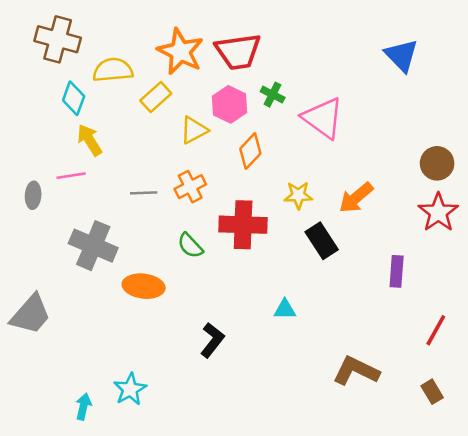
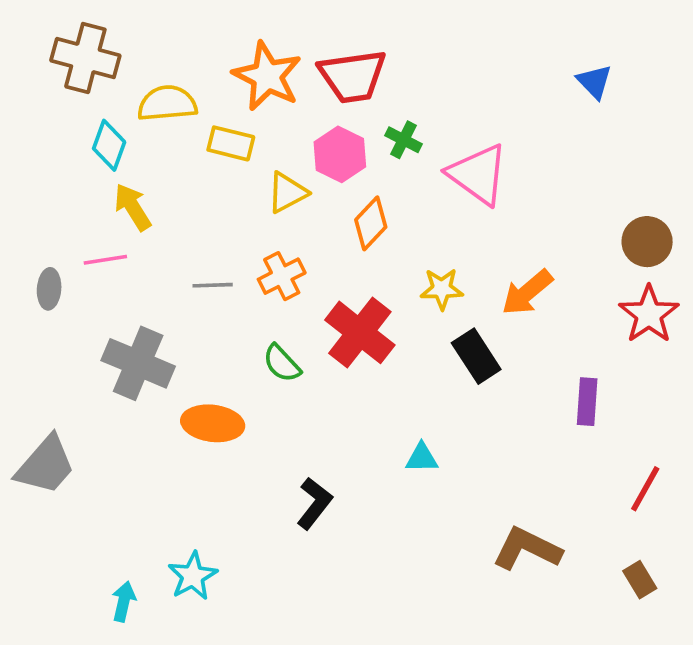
blue triangle: (401, 55) -> (594, 82), size x0.7
yellow rectangle: (156, 97) -> (231, 143), turned 56
red cross: (243, 225) -> (360, 332), turned 36

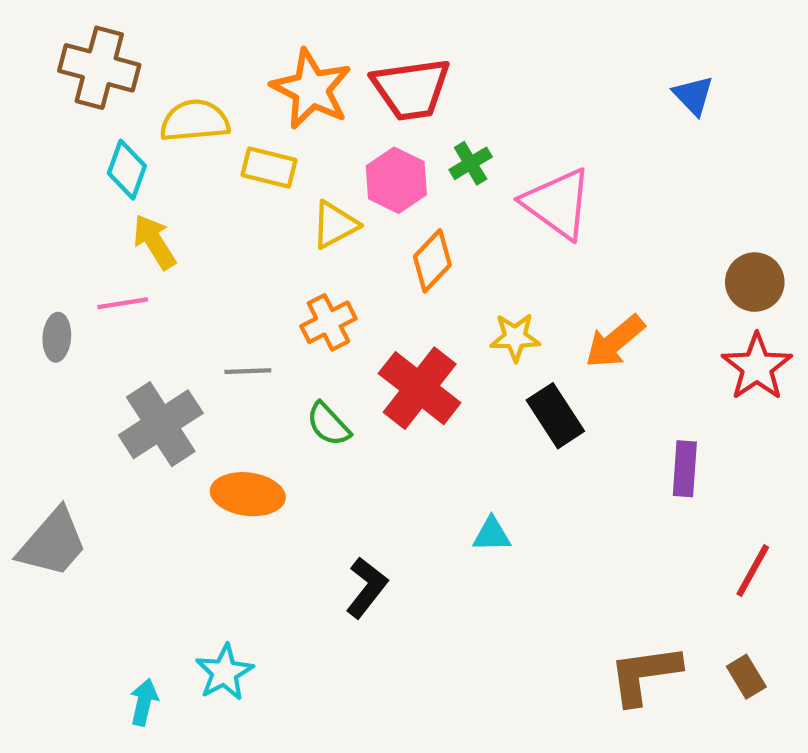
green cross: (403, 140) -> (471, 163), turned 32
gray line: (213, 285) -> (248, 371), moved
gray cross: (138, 363) -> (161, 424), turned 34
brown L-shape: (527, 549) -> (644, 675), moved, turned -34

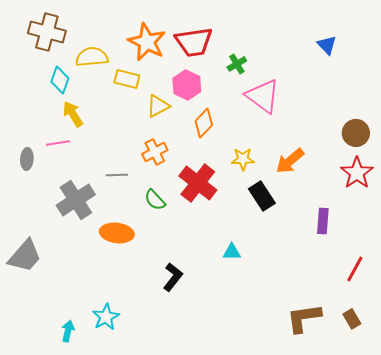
green cross: (471, 163) -> (237, 64), moved

